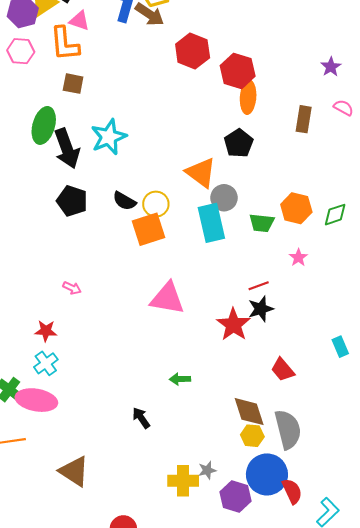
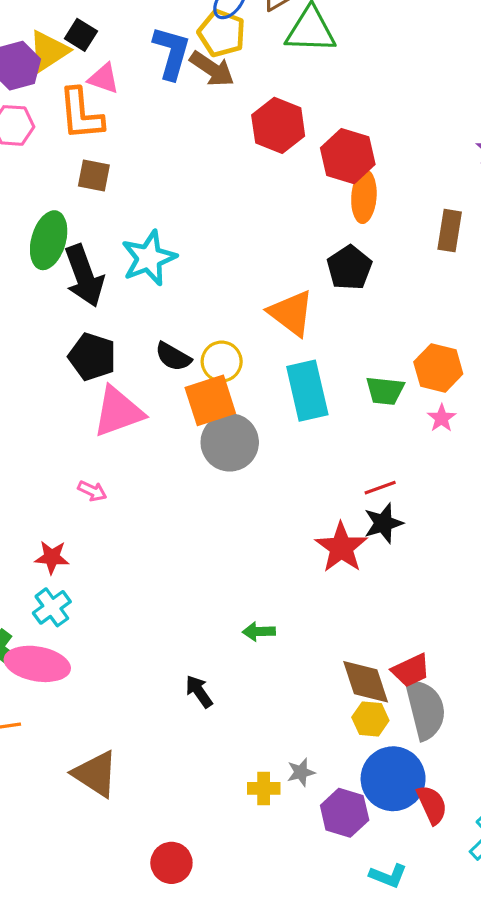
gray circle: (224, 198) -> (230, 442), moved, size x1.4
pink star: (298, 258) -> (442, 418), moved
pink triangle: (167, 298) -> (118, 412), moved, turned -30
red trapezoid: (283, 370) -> (411, 670), moved, turned -75
yellow cross: (183, 481) -> (264, 788), size x0.7

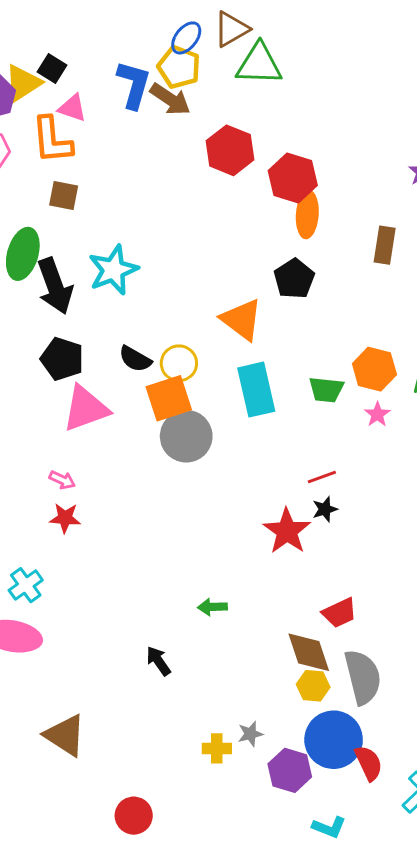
black star: (383, 523) -> (325, 509), size x0.7
red star: (52, 557) -> (65, 518), moved
red trapezoid: (411, 670) -> (339, 613), moved

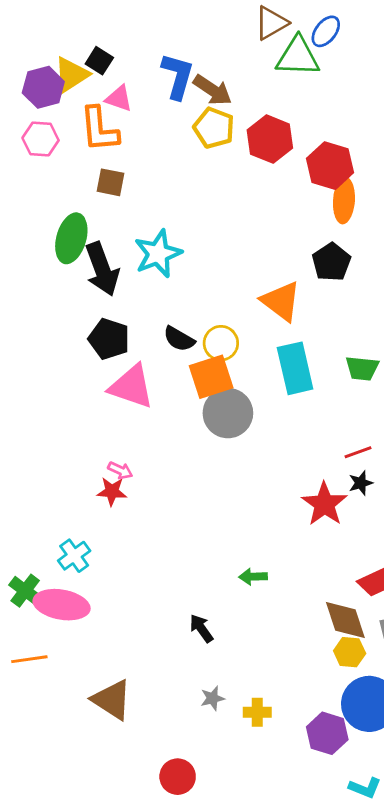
blue ellipse: (186, 38) -> (326, 31), moved
yellow pentagon: (179, 67) -> (214, 128), moved
pink triangle: (86, 409) -> (131, 387), turned 39
pink arrow: (62, 480) -> (120, 470), moved
gray star: (250, 734) -> (213, 698), moved

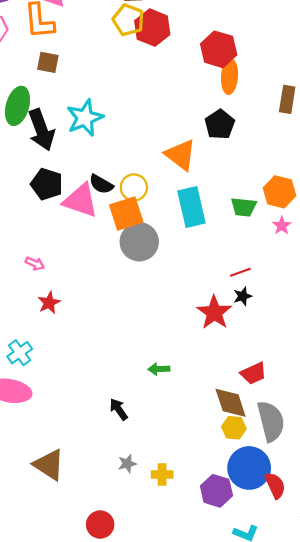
red hexagon: (270, 139) -> (152, 28), moved
pink triangle: (131, 387) -> (81, 200), moved
pink arrow: (120, 470) -> (35, 264), moved
red star: (112, 491) -> (49, 303), turned -30

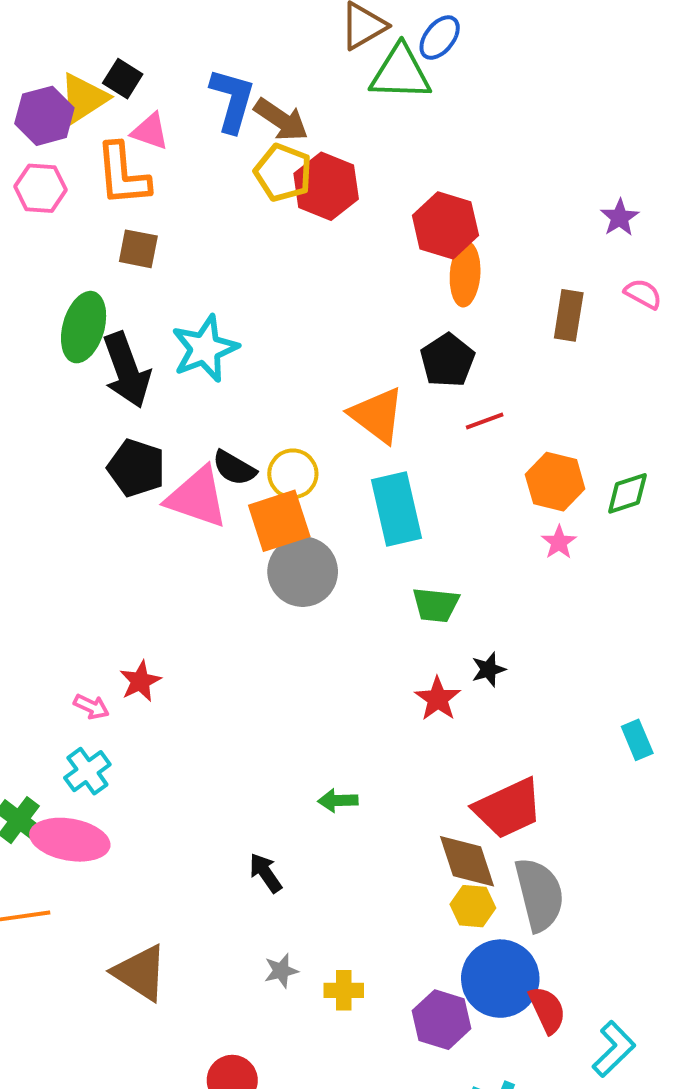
green trapezoid: (244, 207) -> (436, 605), moved
pink arrow: (35, 264) -> (91, 707), moved
red line: (240, 272) -> (485, 421), moved
red star: (214, 312) -> (438, 699), size x0.7
red trapezoid: (253, 373) -> (508, 808), size x1.5

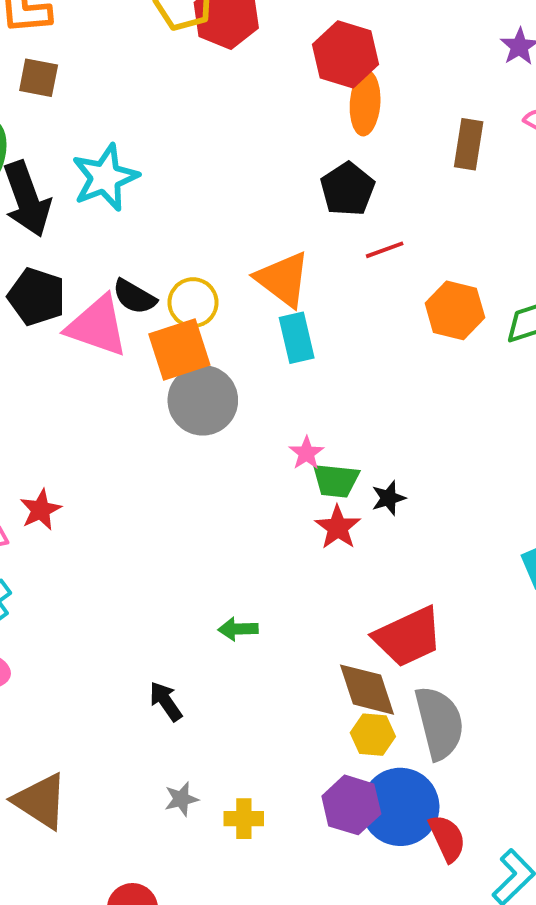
orange triangle: (377, 415) -> (283, 279), moved
cyan rectangle: (397, 509) -> (297, 338), size x0.7
pink star: (559, 542) -> (306, 453), moved
green trapezoid: (436, 605) -> (336, 480), moved
purple hexagon: (442, 1020) -> (351, 805), moved

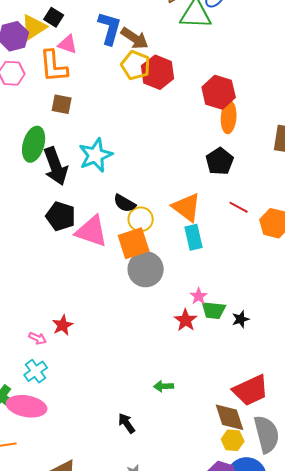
red line: (385, 250) -> (239, 207), moved, turned 48
black semicircle: (134, 297) -> (125, 203), moved
red star: (338, 527) -> (186, 320), moved

